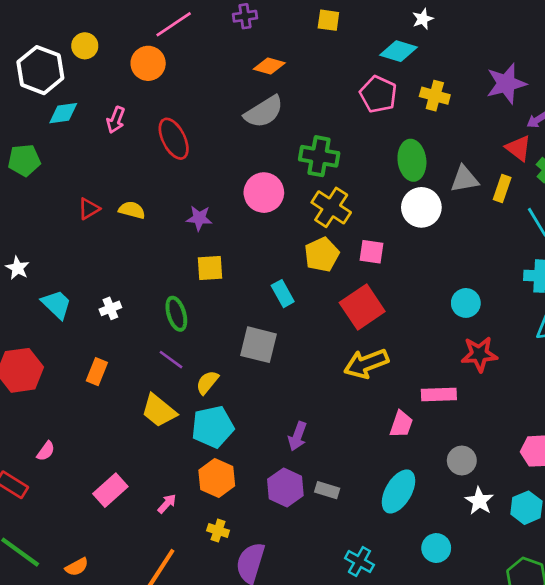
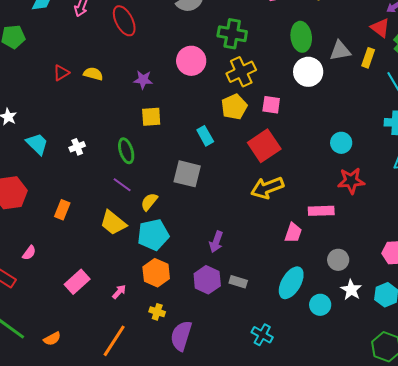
yellow cross: (331, 207) -> (241, 72), turned 32
orange rectangle: (97, 372) -> (62, 210), moved
cyan circle: (436, 548) -> (320, 305), moved

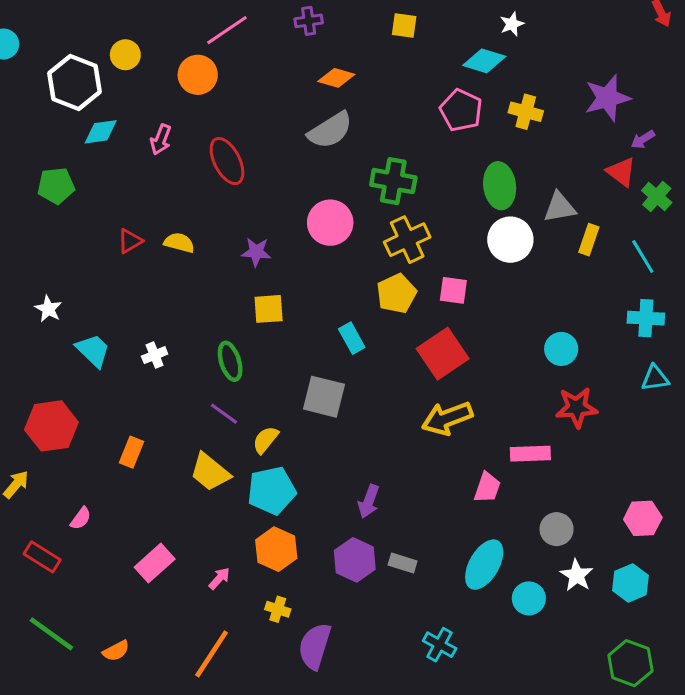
yellow rectangle: (368, 58) -> (589, 240), moved

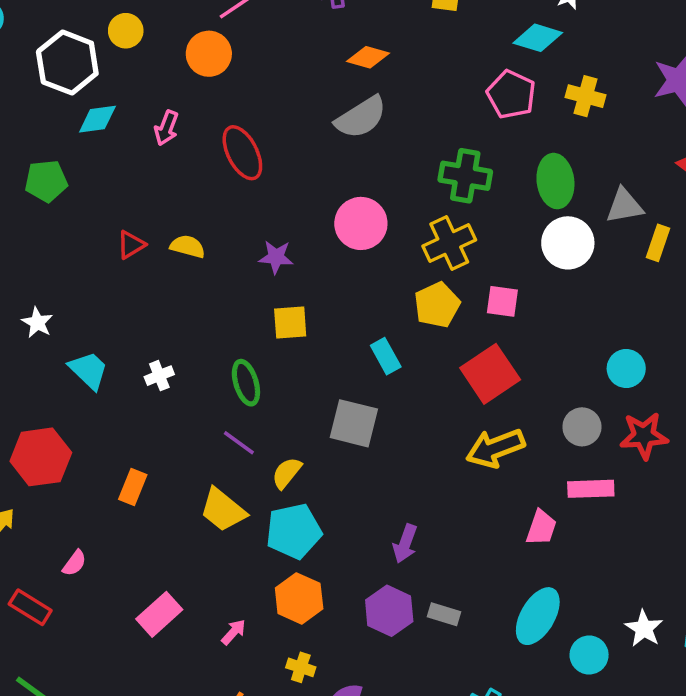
green cross: (393, 181) -> (465, 176), moved
gray circle: (557, 529) -> (582, 427), moved

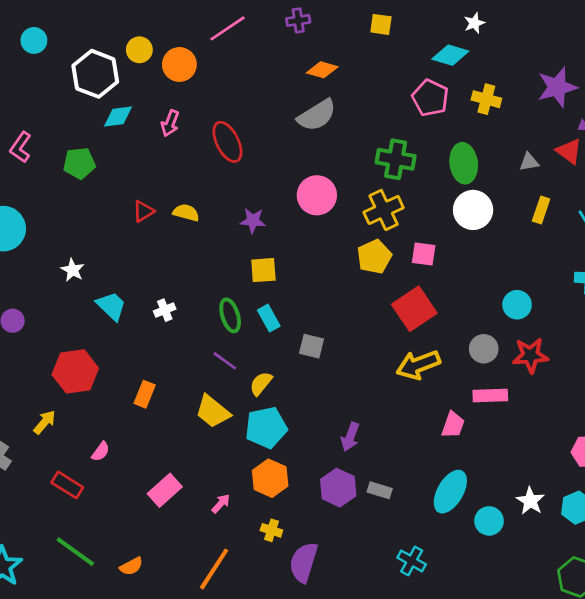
orange circle: (209, 54) -> (179, 64), moved
gray triangle: (624, 206) -> (529, 162), moved, size x0.7
cyan rectangle: (386, 356) -> (269, 318), moved
gray square: (354, 423) -> (312, 346), size x0.7

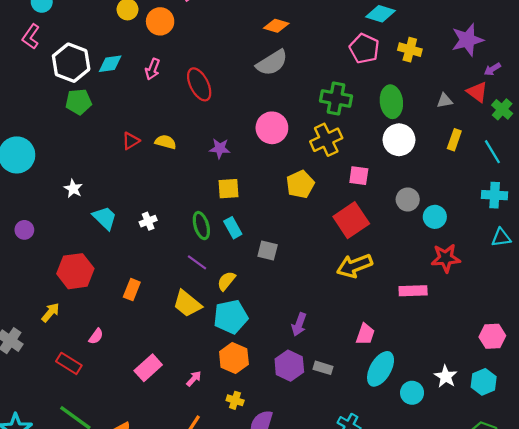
white hexagon: (95, 74) -> (71, 63), moved
pink L-shape: (21, 147) -> (31, 37), moved
yellow pentagon: (374, 257) -> (300, 184), moved
gray circle: (484, 349) -> (408, 199), moved
pink trapezoid: (453, 425) -> (365, 334), moved

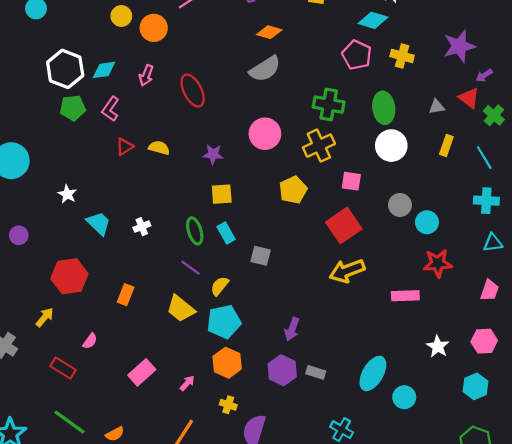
pink L-shape: (31, 37) -> (111, 109), moved
pink trapezoid: (365, 334) -> (490, 290), moved
white star: (446, 376) -> (438, 346), moved

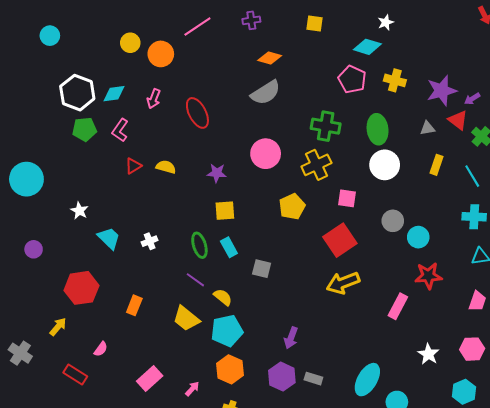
purple star: (459, 46) -> (442, 91), moved
yellow semicircle: (220, 286) -> (223, 297), turned 90
pink rectangle: (405, 296) -> (398, 306), turned -60

